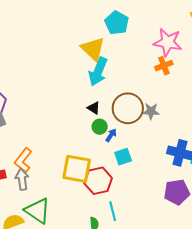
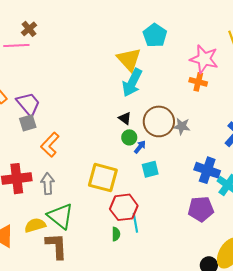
orange cross: (164, 66) -> (198, 82), turned 30
orange L-shape: (23, 160) -> (50, 145), moved
red hexagon: (98, 181) -> (124, 207), moved

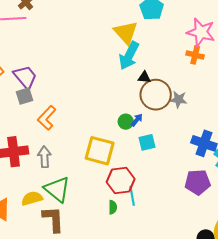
black triangle: (125, 118) -> (144, 77), moved, turned -32
green circle: (129, 137) -> (126, 122), moved

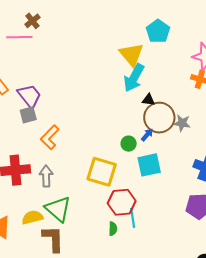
blue arrow: (137, 120) -> (147, 135), moved
cyan square: (147, 142) -> (149, 165), size x1.4

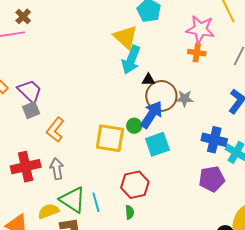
blue arrow: (147, 135) -> (152, 115), size x2.0
yellow square: (102, 172) -> (110, 138), moved
cyan line: (133, 218) -> (96, 202), moved

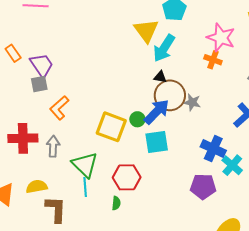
cyan arrow: (131, 60) -> (164, 48), moved
green triangle: (73, 200) -> (85, 165), moved

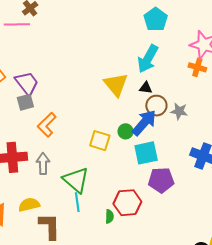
yellow triangle: (146, 31) -> (116, 85), moved
brown circle: (170, 95) -> (156, 106), size x0.7
yellow square: (111, 127) -> (100, 141), size x0.7
red hexagon: (127, 177) -> (127, 203), moved
purple pentagon: (203, 187) -> (161, 180), moved

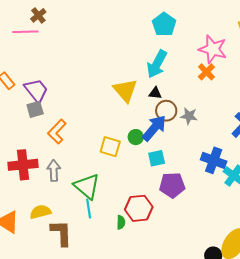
orange cross: (197, 67) -> (206, 72), turned 30
cyan square: (146, 153) -> (157, 158), size x0.7

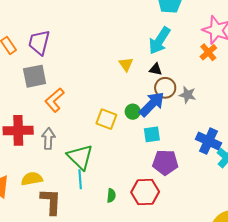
purple trapezoid: (36, 90) -> (39, 42), moved, turned -132
yellow triangle: (125, 90) -> (126, 64), size x0.6
gray square: (35, 109) -> (35, 76), size x1.4
red hexagon: (139, 208) -> (145, 192), moved

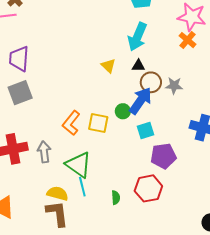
orange L-shape: (55, 100) -> (71, 123), moved
yellow semicircle: (32, 179) -> (58, 193), moved, turned 35

